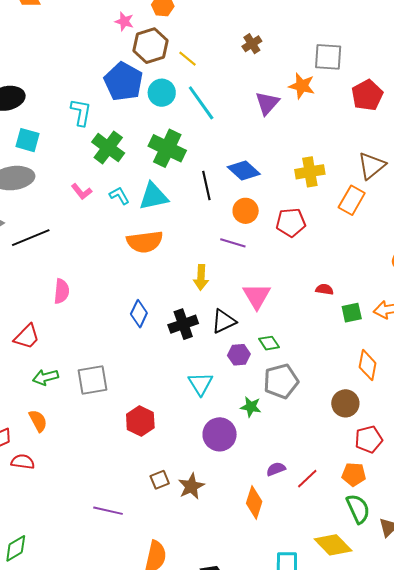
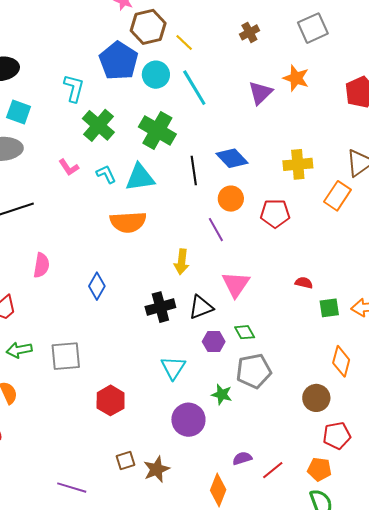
gray square: (328, 57) -> (313, 28), moved, turned -32
purple line: (233, 243) -> (216, 230), turned 40
blue diamond: (139, 314) -> (97, 286), moved

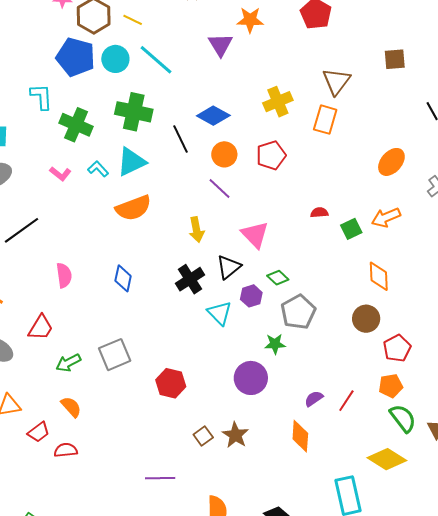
cyan triangle: (173, 368) -> (220, 313), moved

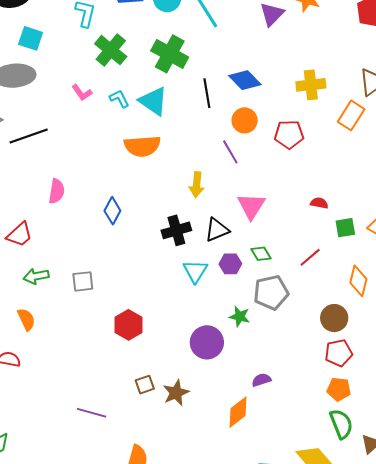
cyan triangle: (131, 162) -> (153, 101), turned 44
red pentagon: (397, 348) -> (339, 353), moved
gray square: (115, 355) -> (83, 281), size x0.7
red line: (346, 401) -> (310, 257), moved
orange diamond: (300, 436) -> (238, 412), turned 32

